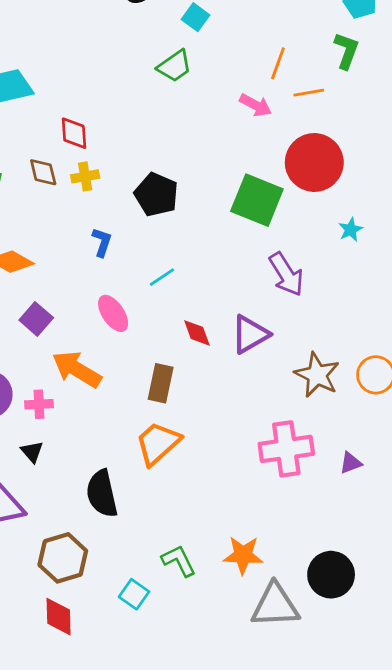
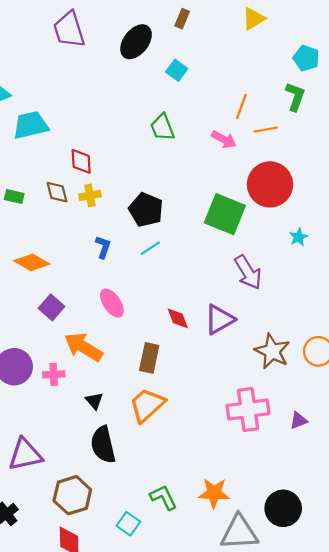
green trapezoid: (175, 66) -> (162, 127), moved, turned 104
cyan line: (162, 277) -> (150, 248), moved
black triangle: (32, 452) -> (94, 401), moved

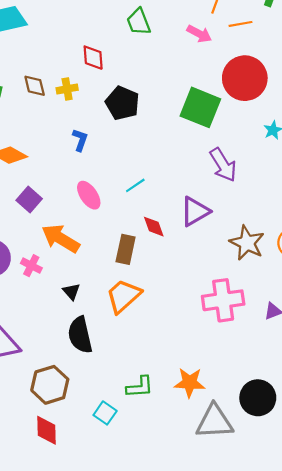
red diamond: (81, 161) -> (93, 58), moved
cyan line: (150, 248) -> (135, 185), moved
red diamond: (178, 318) -> (154, 227), moved
pink cross: (54, 374) -> (31, 266), turned 30
green L-shape: (163, 497) -> (140, 387), turned 112

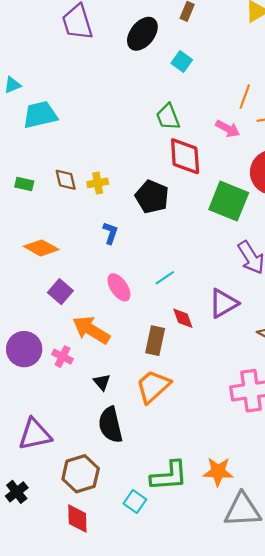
red diamond: (93, 58) -> (185, 156), moved, size x1.5
green L-shape: (140, 387) -> (169, 476), size x1.4

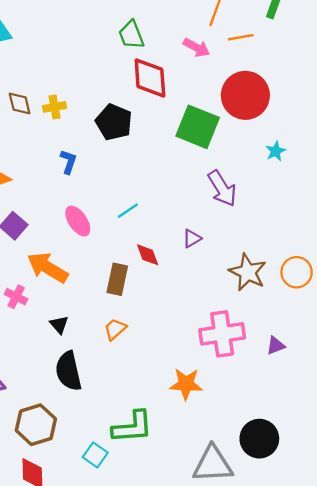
purple triangle: (223, 303) -> (192, 238), size x0.6
orange trapezoid: (153, 386) -> (115, 329), size x0.6
orange star: (218, 472) -> (186, 384), moved

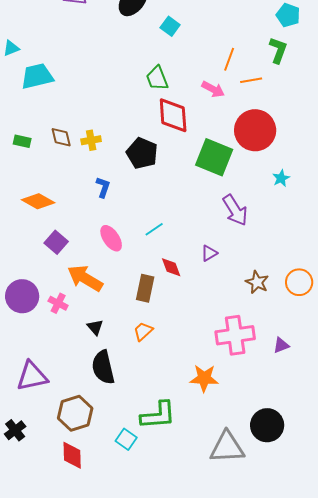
brown star: (248, 272) -> (257, 282), size x0.7

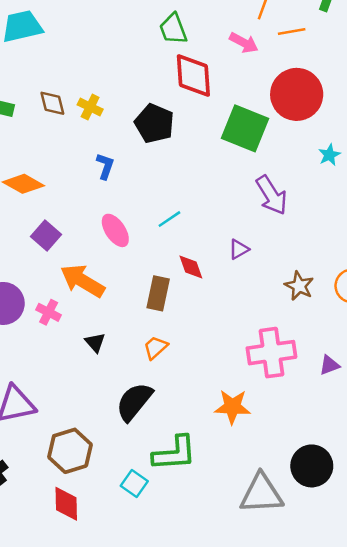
yellow cross: (91, 140) -> (90, 107), turned 36
black semicircle: (103, 367) -> (134, 402), moved, turned 52

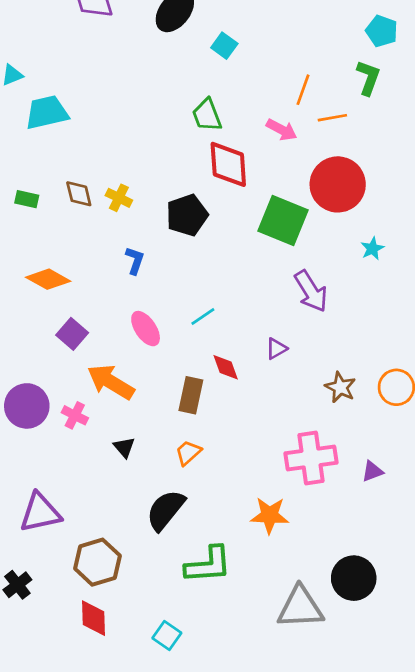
black pentagon: (154, 123) -> (187, 215), turned 30
cyan square: (134, 484) -> (167, 635), moved

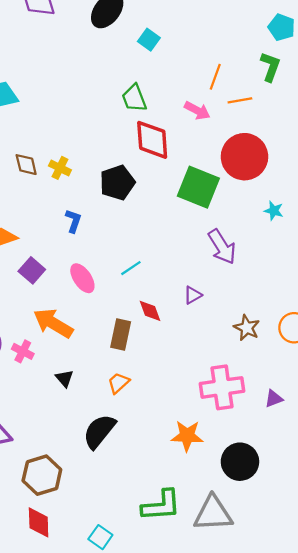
cyan star: (372, 249) -> (274, 211), turned -30
purple square: (72, 334) -> (32, 270), moved
green L-shape: (208, 565) -> (161, 506), moved
black circle: (354, 578) -> (240, 462), moved

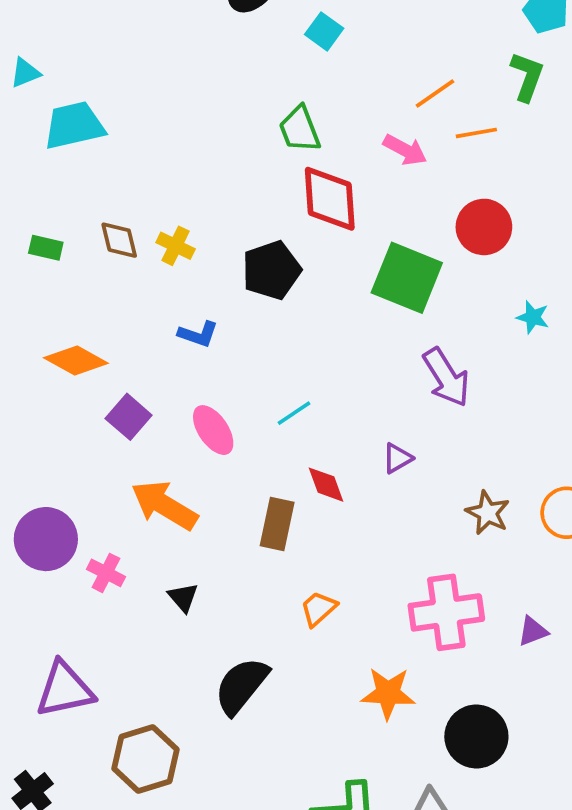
orange line: (215, 77) -> (435, 93), turned 35
red circle: (244, 157) -> (484, 227), size x0.7
blue L-shape: (73, 221) -> (198, 334), turned 90
pink cross: (23, 351) -> (106, 573), moved
orange trapezoid: (118, 383) -> (318, 609), moved

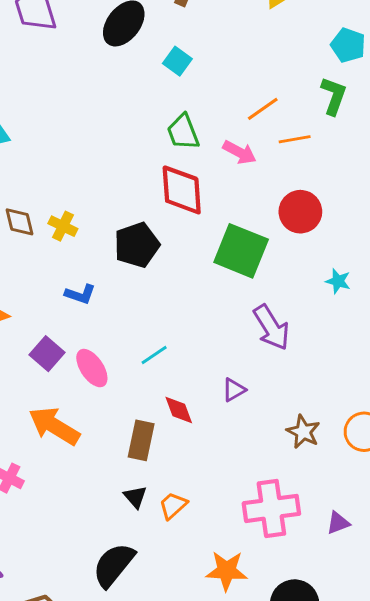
green trapezoid: (300, 129) -> (183, 132), moved
purple square: (129, 417) -> (47, 354), moved
black triangle: (183, 597) -> (135, 497), moved

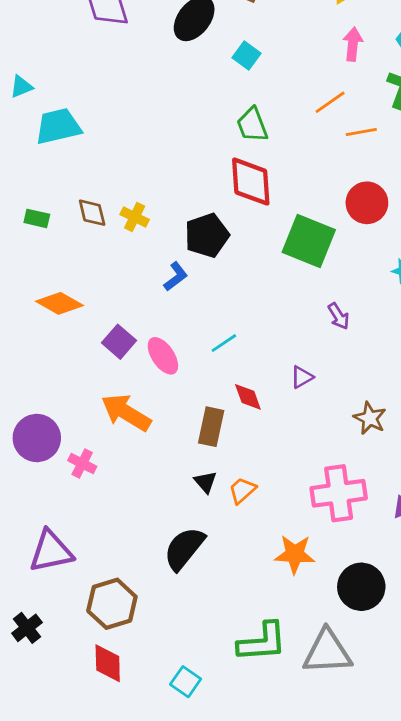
pink arrow: (240, 152) -> (353, 44), moved, turned -112
blue L-shape: (80, 294) -> (176, 276), moved, turned -56
purple arrow: (271, 328) -> (339, 316), size x0.6

